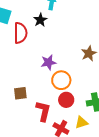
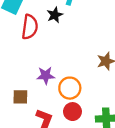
purple star: (48, 62) -> (46, 75), moved

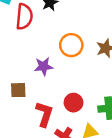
orange circle: (70, 88) -> (71, 45), moved

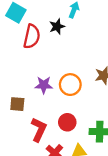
orange circle: (71, 45) -> (70, 85), moved

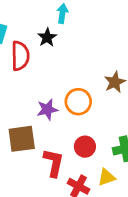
brown square: (17, 104) -> (22, 139), size x1.5

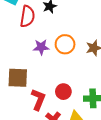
orange circle: (78, 102) -> (65, 44), moved
purple star: (47, 109) -> (41, 47), moved

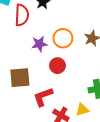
red circle: (63, 92) -> (58, 66), moved
red L-shape: (38, 99) -> (43, 97), turned -125

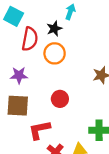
orange circle: (63, 38) -> (55, 53), moved
purple star: (39, 44) -> (19, 75), moved

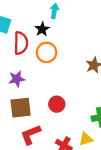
red circle: (60, 99) -> (57, 104), moved
red L-shape: (39, 130) -> (31, 135), moved

